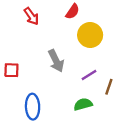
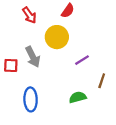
yellow circle: (90, 35) -> (57, 37), moved
gray arrow: (56, 61) -> (33, 57), moved
purple line: (89, 75) -> (82, 60), moved

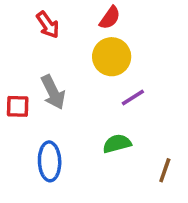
yellow circle: (57, 37) -> (112, 57), moved
brown line: (102, 81) -> (165, 170), moved
green semicircle: (78, 97) -> (117, 144), moved

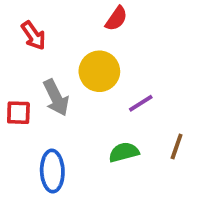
red arrow: (48, 25) -> (33, 36), moved
yellow circle: (112, 57) -> (99, 71), moved
brown line: (165, 170) -> (177, 147), moved

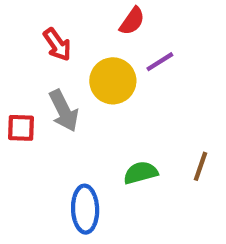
red arrow: (33, 36) -> (57, 45), moved
purple line: (141, 103) -> (160, 62), moved
blue ellipse: (52, 171) -> (85, 209), moved

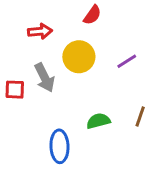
red arrow: (57, 45) -> (40, 31), turned -60
purple line: (160, 62) -> (127, 61), moved

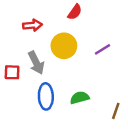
brown line: (140, 116) -> (116, 111), moved
blue ellipse: (59, 146) -> (46, 96), moved

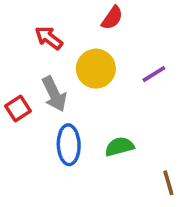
red arrow: (33, 25) -> (49, 38), turned -138
red square: (12, 72) -> (18, 108), turned -35
brown line: (116, 111) -> (168, 183), moved, turned -35

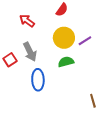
yellow circle: (96, 69) -> (64, 38), moved
green semicircle: (119, 147) -> (66, 62), moved

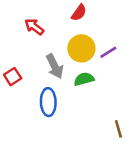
gray arrow: (30, 52) -> (55, 66), moved

